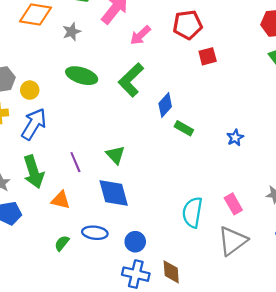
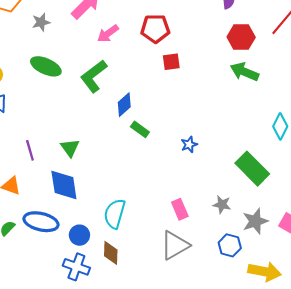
cyan semicircle: (192, 212) -> (115, 214), moved
blue ellipse: (95, 233) -> (41, 222), size x1.4
brown diamond: (171, 272) -> (111, 253), moved

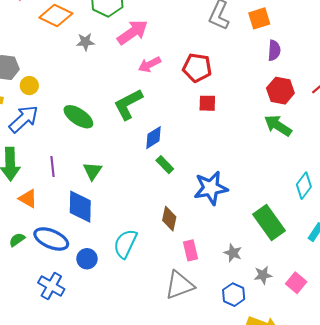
green ellipse: (46, 66) -> (78, 117), moved
blue star: (189, 144) -> (211, 188), size x2.0
gray star: (255, 221) -> (263, 275), size x0.7
brown diamond: (111, 253) -> (169, 219), moved
blue cross: (76, 267) -> (51, 286), moved

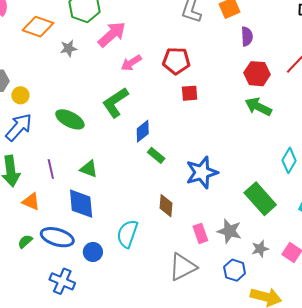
green triangle: (92, 171) -> (89, 169), turned -36
pink rectangle: (191, 250) -> (200, 233), moved
gray star: (233, 253) -> (229, 231), size x1.4

